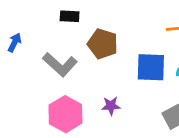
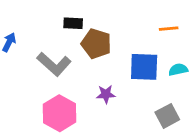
black rectangle: (70, 16) -> (73, 23), moved
purple star: (111, 106) -> (106, 94), moved

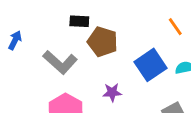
orange line: (169, 29) -> (175, 27), turned 60
blue square: (144, 67) -> (151, 65), turned -36

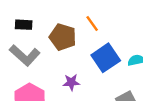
black rectangle: (79, 21) -> (24, 25), moved
orange line: (175, 27) -> (92, 23), moved

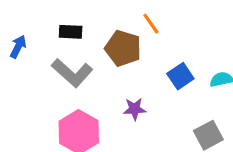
orange line: (92, 23) -> (151, 24), moved
blue square: (106, 58) -> (180, 76), size x0.7

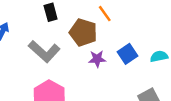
black rectangle: (71, 32) -> (51, 12), moved, turned 72
purple star: (135, 109) -> (97, 59), moved

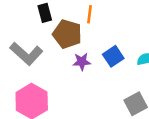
black rectangle: (51, 12) -> (45, 13), moved
orange line: (105, 14) -> (90, 14), turned 42

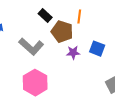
black rectangle: (45, 13) -> (45, 16), turned -32
blue square: (113, 56) -> (97, 49), turned -35

